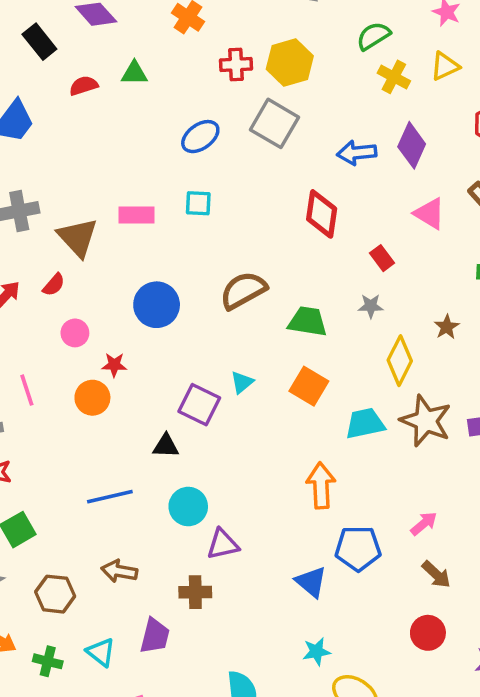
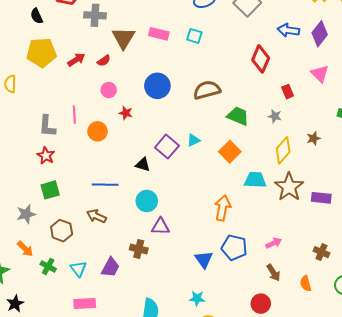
orange circle: (92, 398) -> (98, 131), moved
brown arrow: (119, 571) -> (96, 216), moved

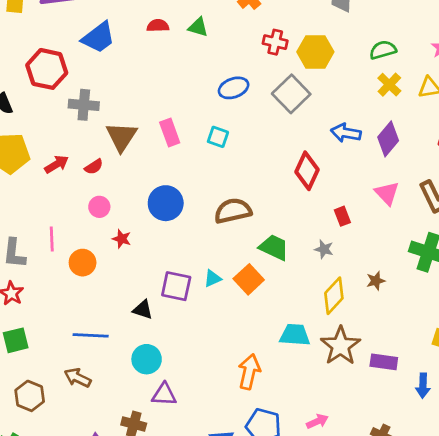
pink rectangle: (159, 34) -> (170, 133), turned 54
purple square: (167, 147) -> (176, 286), turned -30
orange square: (230, 152) -> (249, 279), moved

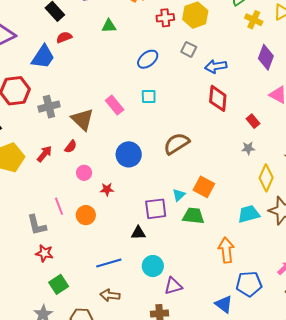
red semicircle: (158, 26) -> (64, 37), moved
gray square: (291, 94) -> (189, 49), size x0.6
blue arrow: (346, 133) -> (216, 66), moved
green trapezoid: (274, 247) -> (193, 216), moved

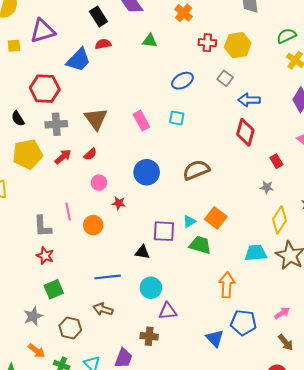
gray cross: (49, 107) -> (56, 124), moved
brown triangle: (82, 119) -> (96, 119), moved

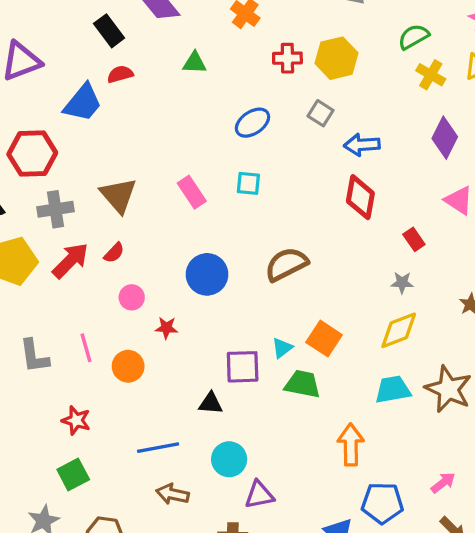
red arrow: (63, 157) -> (70, 261), size x1.4
yellow diamond: (279, 220) -> (399, 330), moved, turned 40
gray L-shape: (43, 226) -> (34, 356), moved
red star: (45, 256) -> (76, 420), moved
brown arrow: (103, 309) -> (173, 494), moved

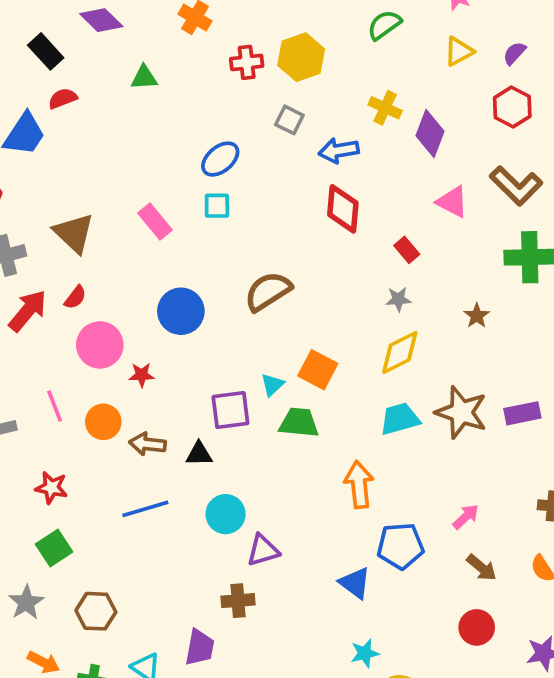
yellow cross: (431, 75) -> (385, 108), moved
blue ellipse: (252, 123) -> (220, 159), moved
pink circle: (132, 297) -> (100, 345), size x1.6
brown arrow: (173, 494) -> (148, 444), moved

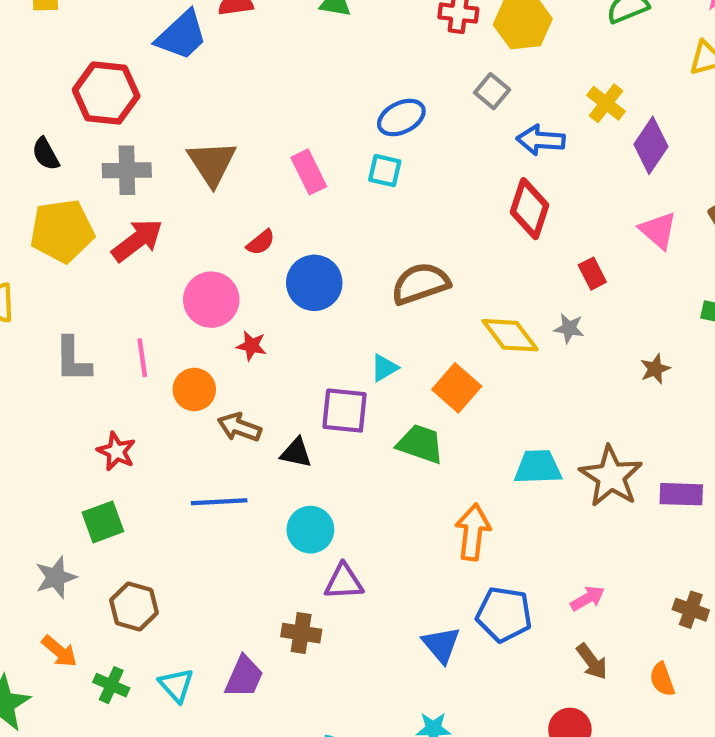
red semicircle: (75, 297) -> (261, 242), moved
yellow diamond: (400, 352) -> (510, 335), moved, turned 66
cyan triangle: (272, 385) -> (384, 368), moved

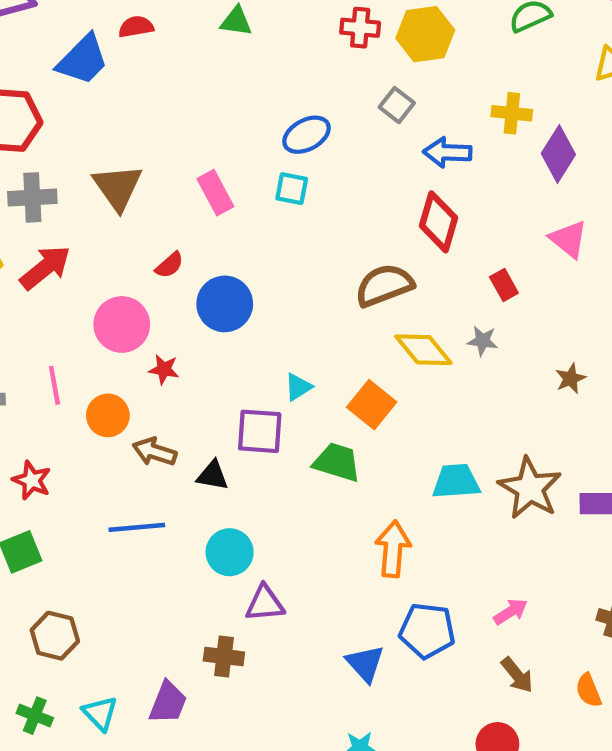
yellow cross: (606, 103) -> (512, 113), turned -30
brown semicircle: (420, 284) -> (384, 285), moved

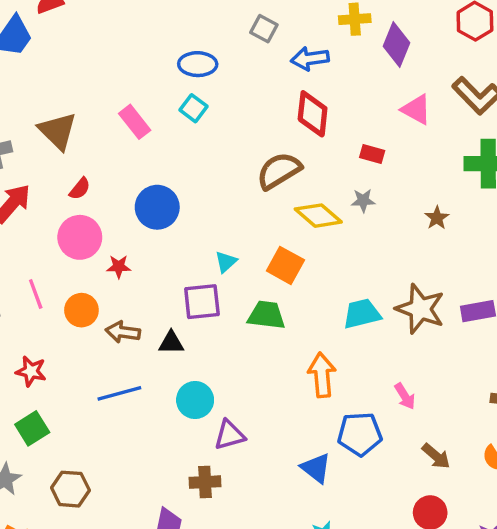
blue ellipse: (307, 135) -> (198, 64), turned 39
cyan square: (292, 189) -> (194, 108), turned 36
red semicircle: (169, 265) -> (80, 189), moved
red rectangle: (504, 285) -> (372, 154), turned -35
pink arrow: (511, 612) -> (405, 396), moved, turned 100

